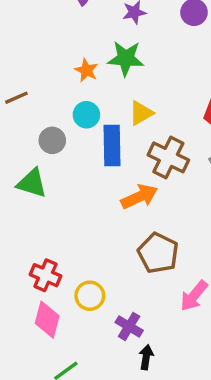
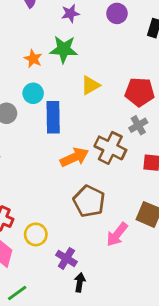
yellow triangle: (141, 113) -> (90, 85), moved
brown cross: (168, 157) -> (110, 148), moved

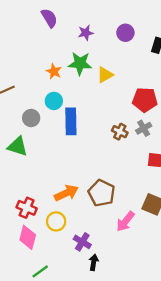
yellow triangle: (90, 85) -> (105, 75), moved
brown cross: (110, 148) -> (120, 132), moved, size x0.6
orange arrow: (74, 157) -> (66, 193), moved

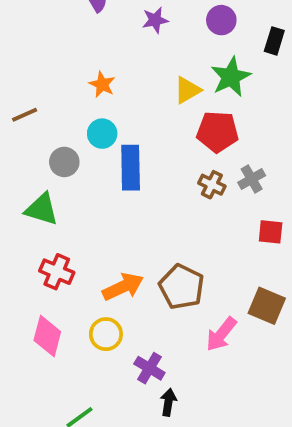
green star: (80, 63) -> (231, 77), moved, turned -30
red pentagon: (145, 100) -> (218, 132), moved
red cross: (27, 208) -> (57, 272), moved
pink diamond: (28, 237) -> (47, 336), moved

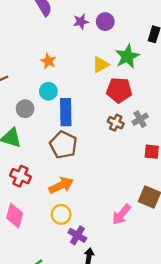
purple circle: (221, 20) -> (105, 22), moved
brown pentagon: (182, 287) -> (63, 145), moved
yellow circle: (106, 334) -> (61, 214), moved

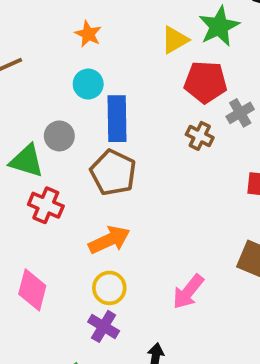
gray circle: (25, 109) -> (59, 136), moved
gray cross: (140, 119) -> (240, 113), moved
red cross: (20, 176) -> (46, 205), moved
pink arrow: (122, 214) -> (188, 292), moved
purple cross: (77, 235) -> (104, 326), moved

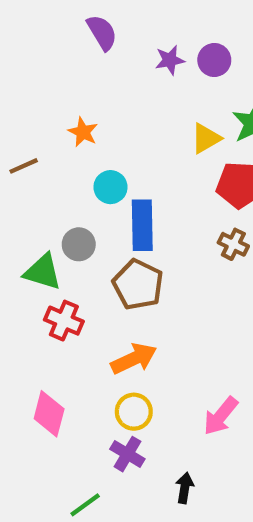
orange star: (88, 34) -> (83, 132), moved

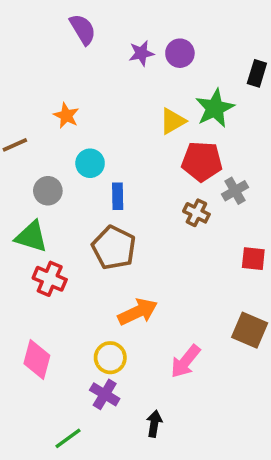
blue rectangle: (142, 225) -> (118, 196), size x0.6
gray circle: (79, 244) -> (48, 191), moved
orange arrow: (134, 359) -> (138, 312), moved

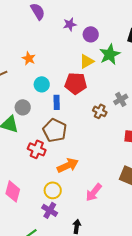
purple circle: (180, 53) -> (91, 34), moved
red pentagon: (202, 161) -> (76, 83), moved
gray circle: (48, 191) -> (23, 107), moved
red cross: (50, 279) -> (37, 149), moved

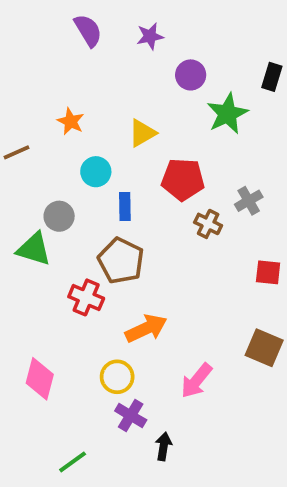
purple star: (70, 24) -> (150, 36), moved
yellow triangle: (87, 61) -> (142, 133), moved
red pentagon: (76, 83) -> (183, 179), moved
purple cross: (50, 210) -> (131, 415), moved

